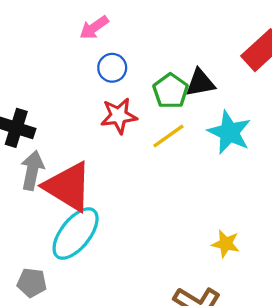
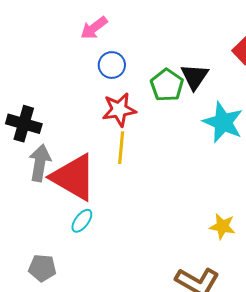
black triangle: (200, 83) -> (195, 77), turned -44
yellow line: (168, 136) -> (121, 148), moved, turned -48
cyan ellipse: (76, 233) -> (82, 221), size x0.5

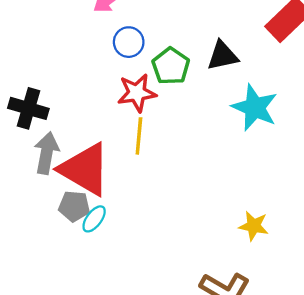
black triangle: (195, 77) -> (223, 56), turned 44
green pentagon: (167, 85) -> (171, 66), moved
gray pentagon: (42, 268) -> (74, 206), moved

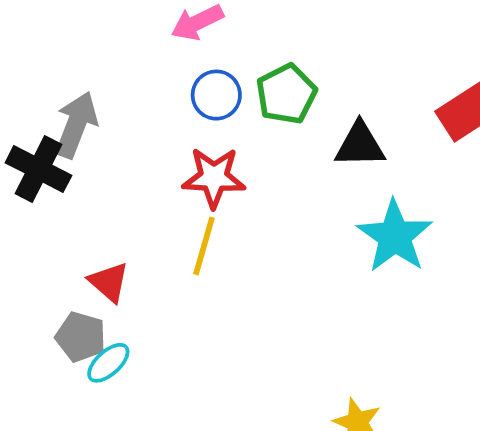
green pentagon: (171, 66) -> (286, 94), moved
gray arrow: (47, 153) -> (76, 125), moved
red triangle: (85, 169) -> (109, 282), size x0.5

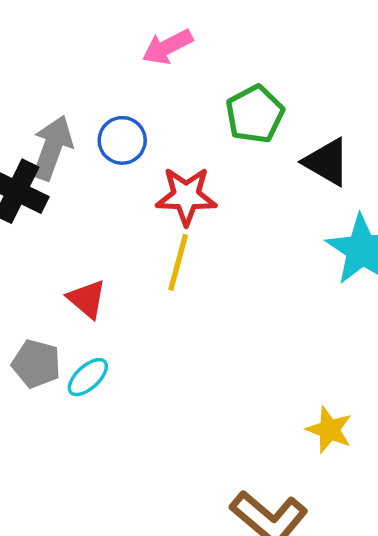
blue circle: (216, 95) -> (122, 140), moved
black triangle: (360, 145) -> (327, 162), turned 32
gray pentagon: (81, 337) -> (36, 364), moved

